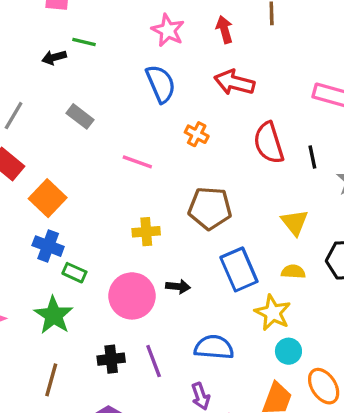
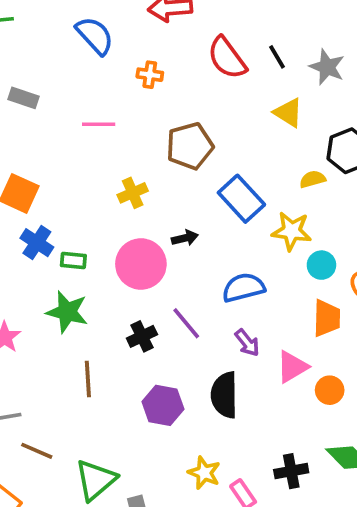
yellow triangle: (295, 222) -> (288, 113), moved
blue cross: (48, 246) -> (37, 243), turned 32
yellow semicircle: (293, 272) -> (313, 179), moved

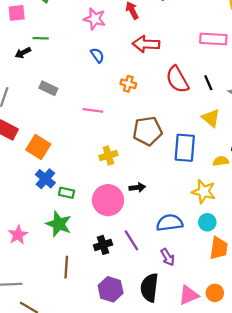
blue semicircle: (95, 36) -> (97, 55), size x0.6
blue rectangle: (241, 199) -> (185, 148), moved, turned 40
cyan circle: (321, 265) -> (207, 222), moved
pink triangle: (292, 367) -> (189, 295), moved

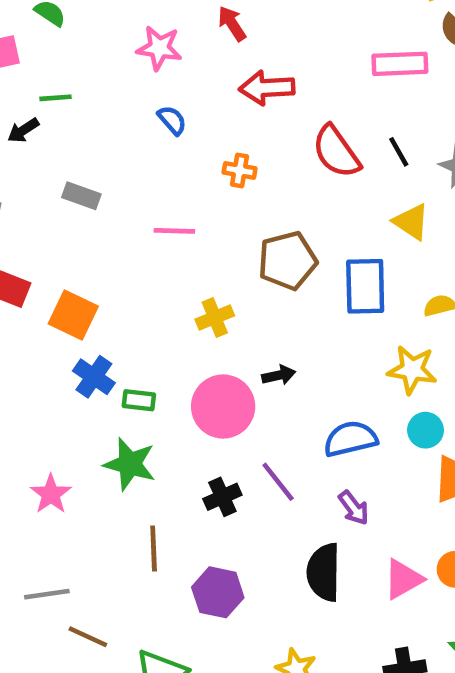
purple hexagon: (111, 289) -> (218, 592), moved

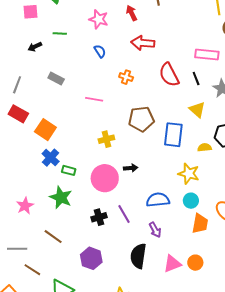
pink rectangle: (400, 64) -> (207, 54), moved
green line: (55, 98) -> (60, 33), moved
brown line: (154, 548) -> (53, 237), moved, turned -60

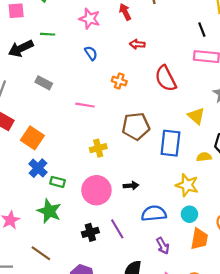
red arrow: (143, 43) -> (137, 44), size x0.6
black arrow: (35, 47) -> (21, 48), size x1.6
black line: (196, 79) -> (202, 30), moved
black arrow: (131, 168) -> (131, 186), moved
purple arrow: (155, 230) -> (163, 246), moved

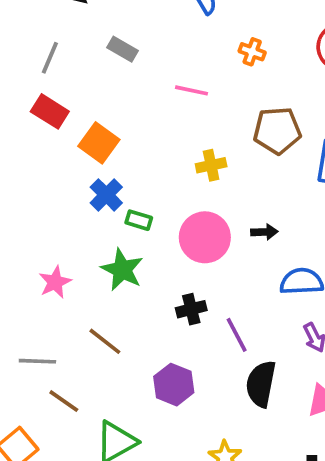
purple line: (117, 229) -> (237, 335), moved

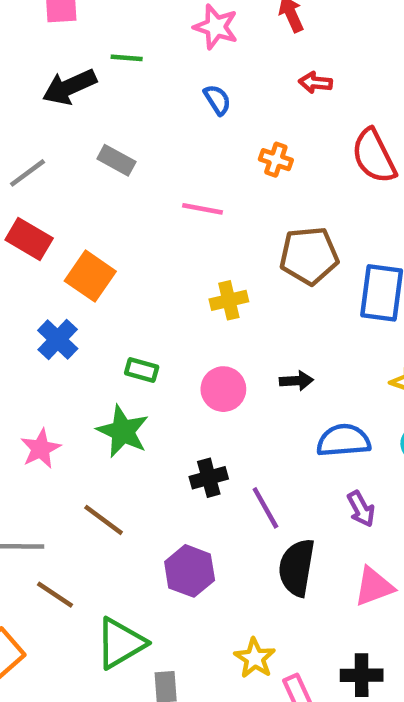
gray line: (50, 58) -> (28, 173), turned 32
blue cross: (106, 195) -> (58, 340), moved
pink circle: (205, 237) -> (223, 389), size x0.7

